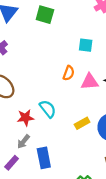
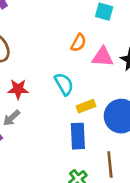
cyan semicircle: (48, 109) -> (64, 84), moved
blue rectangle: (44, 158) -> (78, 136), moved

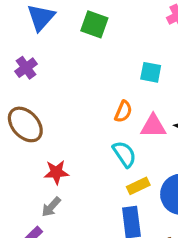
cyan semicircle: (64, 84) -> (124, 154), moved

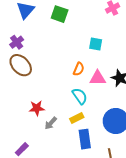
brown ellipse: (25, 124) -> (21, 65), moved
yellow rectangle: (138, 186) -> (77, 118), moved
gray arrow: (51, 207) -> (51, 123), moved

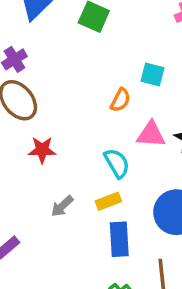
orange semicircle: (79, 69) -> (120, 100), moved
red star: (37, 108) -> (42, 150), moved

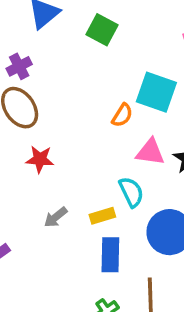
cyan square: (152, 74) -> (156, 92), size x1.6
cyan semicircle: (117, 163) -> (131, 192), moved

